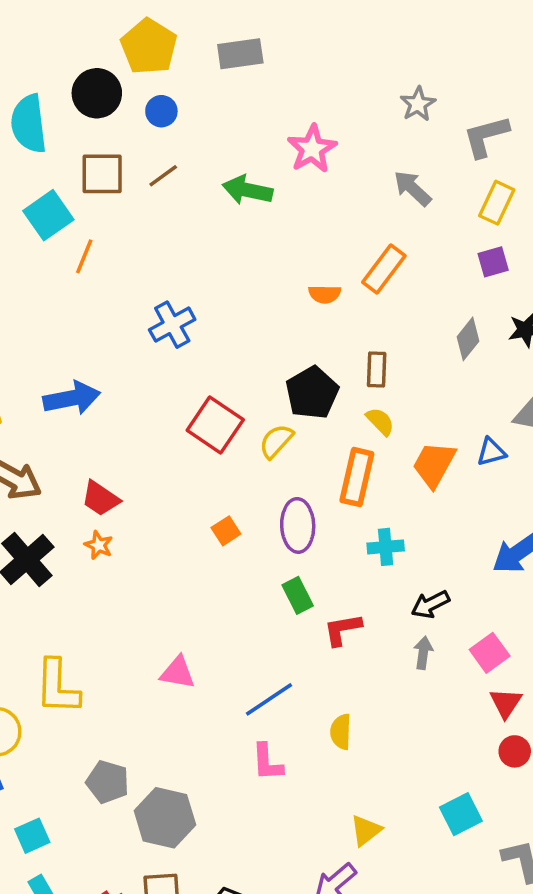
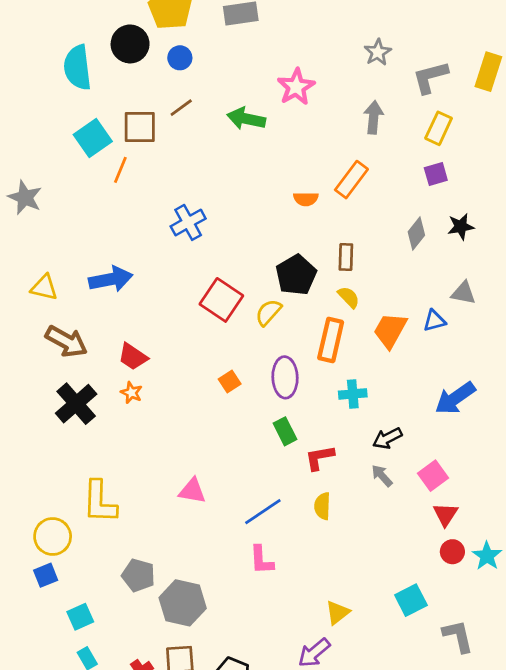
brown square: (102, 174) -> (140, 127), moved
gray arrow: (412, 188) -> (374, 117), turned 52
gray arrow: (423, 653) -> (382, 476), turned -50
yellow semicircle: (341, 732) -> (322, 506), moved

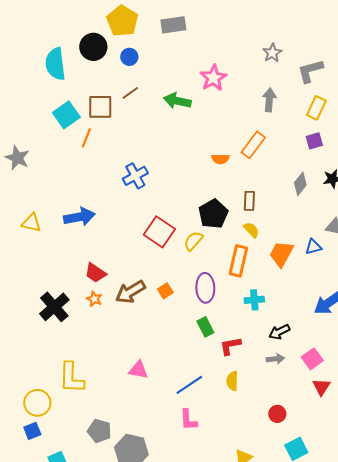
brown arrow: (66, 341) -> (130, 292), moved, turned 120
gray arrow: (382, 476) -> (275, 359), turned 126
red circle: (452, 552) -> (277, 414), moved

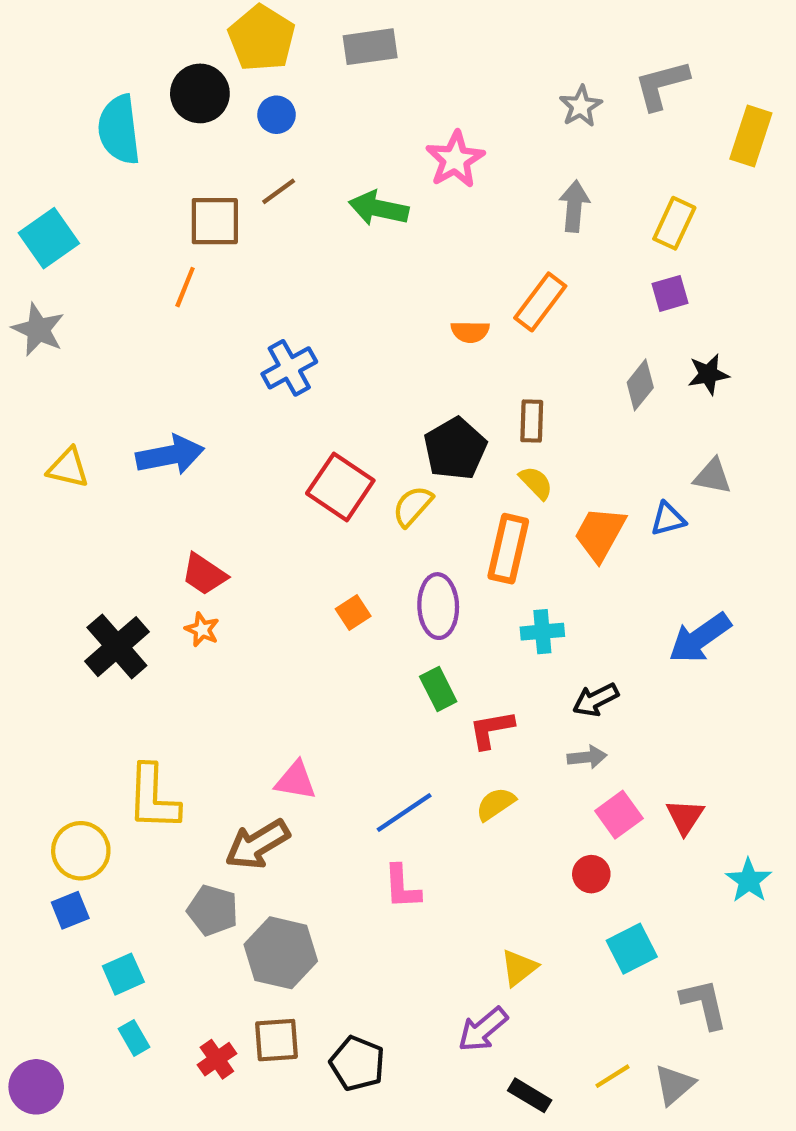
gray L-shape: (310, 71) -> (662, 85), moved
cyan square: (66, 115) -> (49, 238), moved
brown arrow: (130, 292) -> (257, 844), moved
pink square: (312, 359) -> (619, 815), moved
yellow semicircle: (232, 381) -> (496, 804), turned 54

